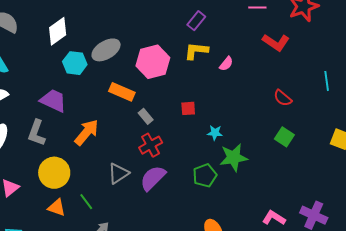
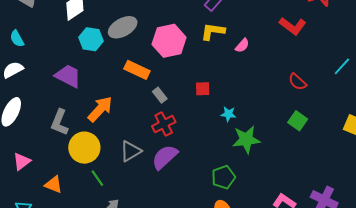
cyan line: (327, 81) -> (342, 66), turned 48
gray L-shape: (36, 133) -> (60, 122), moved
yellow circle: (54, 173) -> (84, 148), moved
green pentagon: (205, 175) -> (223, 177), moved
orange triangle: (57, 208) -> (54, 185), moved

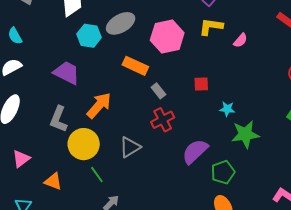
purple semicircle: (165, 157) -> (195, 151), moved

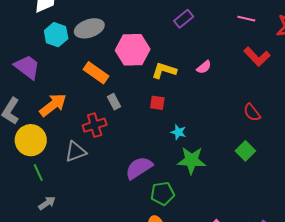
yellow L-shape: (211, 27) -> (164, 70), moved
red cross: (163, 120) -> (95, 125), moved

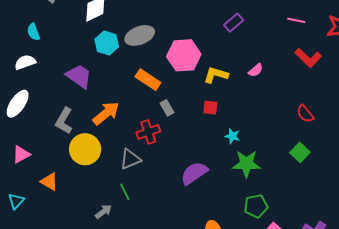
green line: (38, 173) -> (125, 192), moved
green pentagon: (162, 194) -> (256, 206), moved

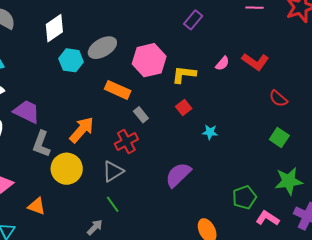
red L-shape: (308, 58) -> (255, 62), moved
purple trapezoid: (79, 76) -> (27, 112), moved
red square: (210, 108) -> (184, 107), turned -35
green star: (246, 164) -> (289, 181), moved

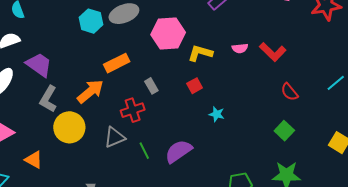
pink semicircle: (222, 63) -> (240, 48), turned 35
orange rectangle: (118, 90) -> (117, 63), moved, turned -60
green line: (113, 204) -> (144, 151), moved

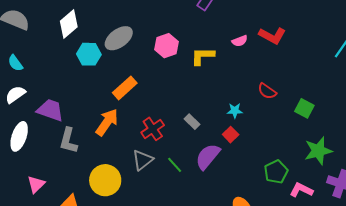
pink hexagon: (168, 33) -> (167, 46), size x0.7
gray rectangle: (151, 86) -> (192, 122), moved
red square: (195, 86) -> (231, 135), moved
red semicircle: (289, 92) -> (267, 91), moved
yellow circle: (69, 127) -> (105, 180), moved

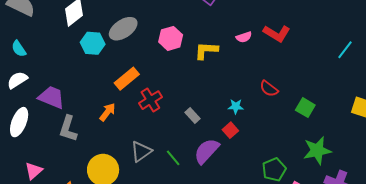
orange arrow: (107, 122) -> (108, 112), size x0.7
red cross: (153, 129) -> (150, 100), moved

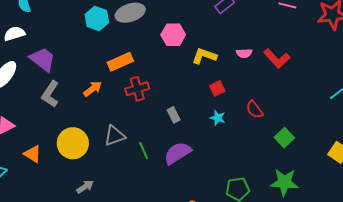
red square: (230, 130) -> (217, 88), moved

